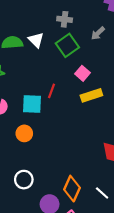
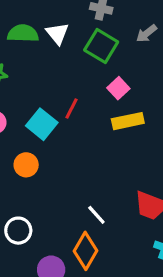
green square: (67, 45) -> (101, 46), turned -30
cyan square: (32, 104) -> (42, 124), turned 30
white line: (102, 193) -> (96, 215), moved

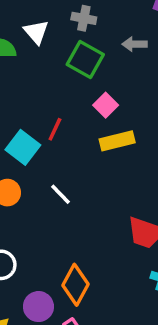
white triangle: (57, 33) -> (36, 32), moved
gray arrow: (147, 33) -> (134, 44), turned 40
white line: (96, 215) -> (60, 194), moved

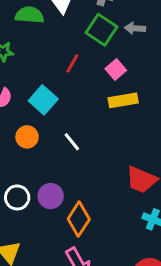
gray arrow: (134, 44) -> (135, 28), moved
red line: (55, 129) -> (72, 63), moved
purple circle: (38, 307) -> (51, 196), moved

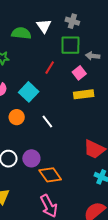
gray arrow: (135, 28) -> (93, 56), moved
green square: (101, 30) -> (70, 45), turned -35
orange diamond: (79, 219) -> (50, 175), turned -70

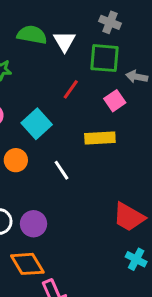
white triangle: (44, 26) -> (64, 41), moved
yellow rectangle: (84, 94) -> (100, 138), moved
orange diamond: (50, 175) -> (27, 264), moved

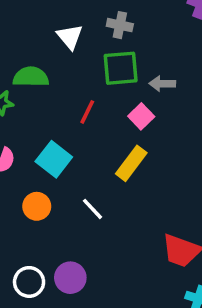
green semicircle: (32, 35) -> (31, 77), moved
white triangle: (64, 41) -> (70, 37), moved
yellow rectangle: (100, 138) -> (131, 163), turned -40

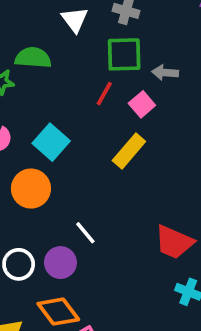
red line: (87, 112) -> (104, 94), moved
orange circle: (37, 206) -> (31, 189), size x1.4
white line: (93, 209) -> (85, 233), moved

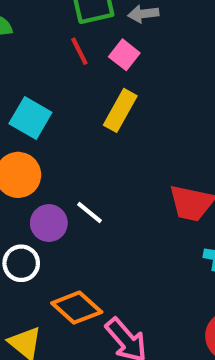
red line: (104, 94) -> (79, 51), turned -45
purple circle: (60, 263) -> (49, 223), moved

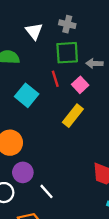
cyan square: (30, 118) -> (27, 95), moved
white line: (89, 213) -> (47, 191), moved

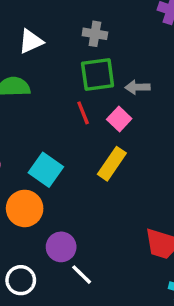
white triangle: (34, 31) -> (31, 41), moved, turned 48
cyan square: (27, 95) -> (46, 170), moved
purple circle: (23, 172) -> (61, 247), moved

